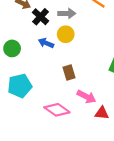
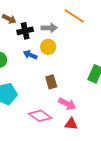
black cross: (41, 17) -> (25, 31), turned 35
red triangle: (102, 113) -> (71, 124), moved

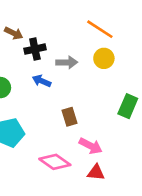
gray arrow: (49, 28) -> (67, 62), moved
yellow circle: (48, 47) -> (104, 58), moved

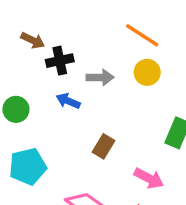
brown rectangle: (69, 117) -> (103, 146), turned 48
pink arrow: (91, 146) -> (149, 178), moved

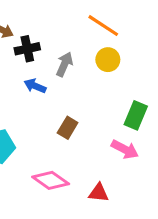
gray arrow: (100, 77) -> (65, 64), turned -65
pink arrow: (149, 178) -> (125, 149), moved

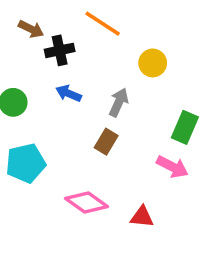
orange line: (103, 26) -> (103, 24), moved
gray arrow: (65, 64) -> (119, 102), moved

